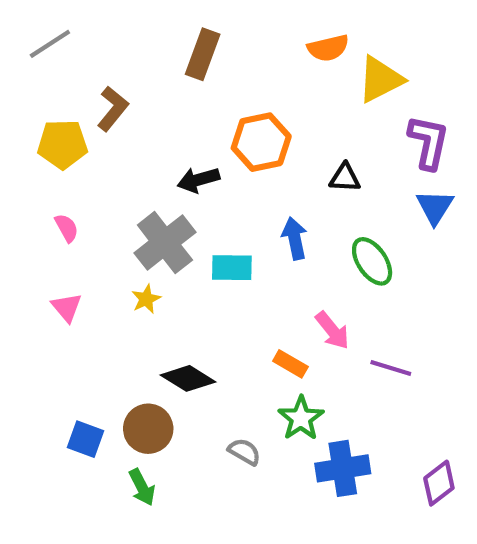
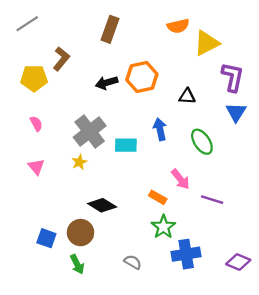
black arrow: (198, 180) -> (107, 83), moved
gray semicircle: (244, 452) -> (133, 262), moved
purple diamond: (439, 483) -> (238, 262), turned 60

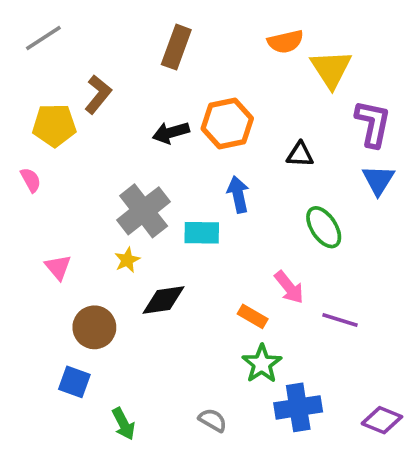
yellow triangle: (207, 43) -> (331, 69), turned -36
pink semicircle: (36, 124) -> (31, 180), moved
blue arrow: (160, 129) -> (238, 194), moved
black diamond: (102, 205) -> (164, 300), moved, turned -40
brown circle: (81, 233) -> (94, 327), moved

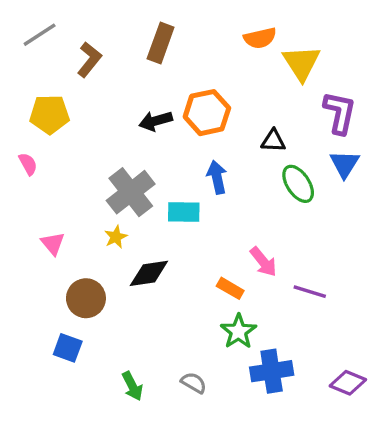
brown L-shape: (98, 94) -> (89, 60), moved
green ellipse: (324, 227) -> (298, 184), moved
green arrow: (123, 424) -> (132, 386), moved

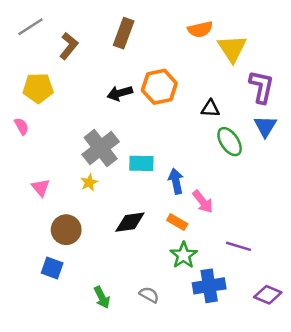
blue arrow: (217, 177) -> (176, 181), moved
black diamond: (149, 273) -> (130, 222), moved
purple line: (310, 292) -> (238, 246), moved

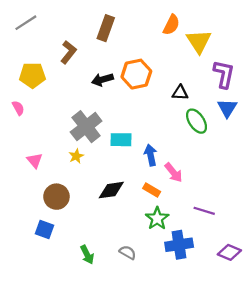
orange semicircle: (200, 29) -> (171, 25), turned -50
brown L-shape: (69, 46) -> (69, 52), moved

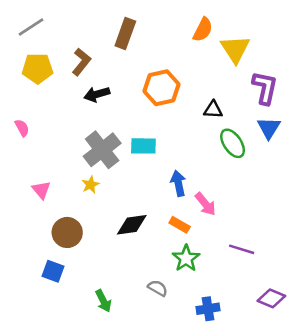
yellow pentagon: (32, 75) -> (37, 68), moved
black arrow: (102, 80) -> (97, 94), moved
cyan rectangle: (121, 140) -> (143, 146), moved
blue cross: (179, 245) -> (208, 309), moved, size x0.7
gray semicircle: (128, 252) -> (158, 288), moved

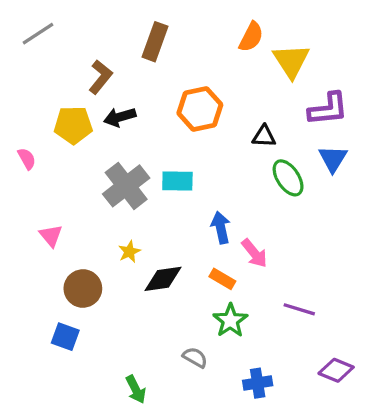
yellow pentagon: (37, 68) -> (73, 125), moved
purple L-shape: (265, 88) -> (328, 109), turned 72
yellow star: (90, 185) -> (129, 252), moved
green arrow: (103, 301) -> (136, 389), moved

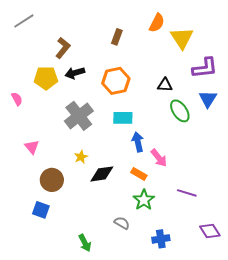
brown rectangle: (155, 42) -> (117, 37), moved, size x0.7
orange hexagon: (200, 109) -> (116, 81), moved
cyan rectangle: (177, 181) -> (123, 118), moved
purple diamond: (336, 370) -> (210, 231), turned 35

